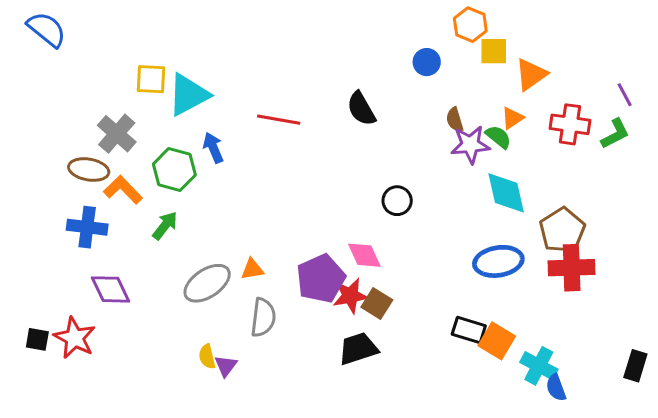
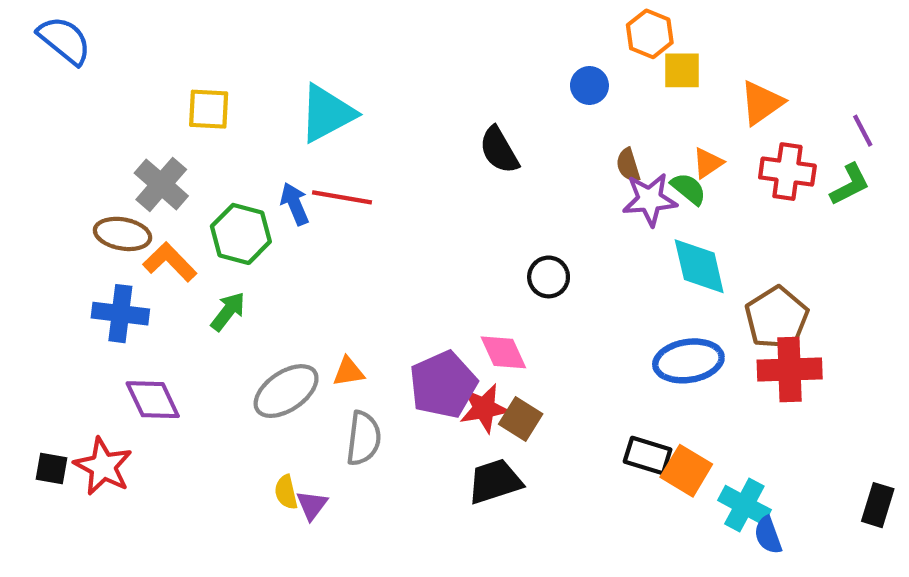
orange triangle: (531, 74) -> (762, 103), moved
cyan triangle: (188, 95) -> (327, 113), moved
red line: (279, 120) -> (342, 197), moved

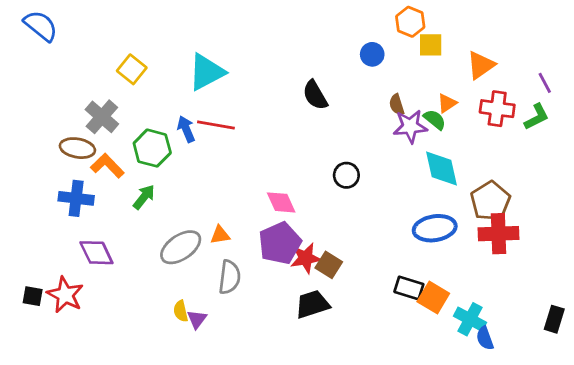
yellow square: (209, 109) -> (132, 69), turned 36
pink diamond: (503, 352) -> (281, 202), moved

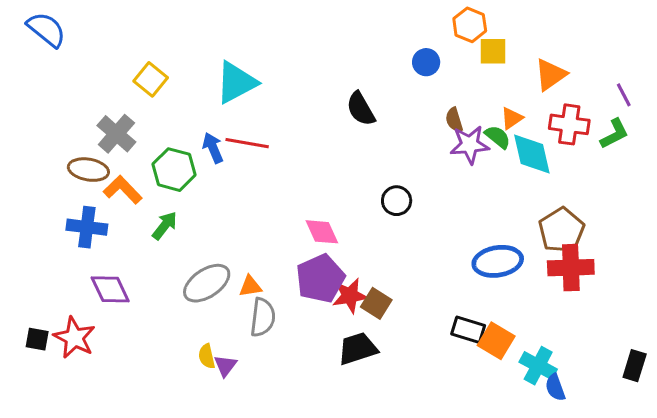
cyan diamond: (441, 168) -> (532, 154), moved
orange triangle: (220, 235) -> (250, 286), moved

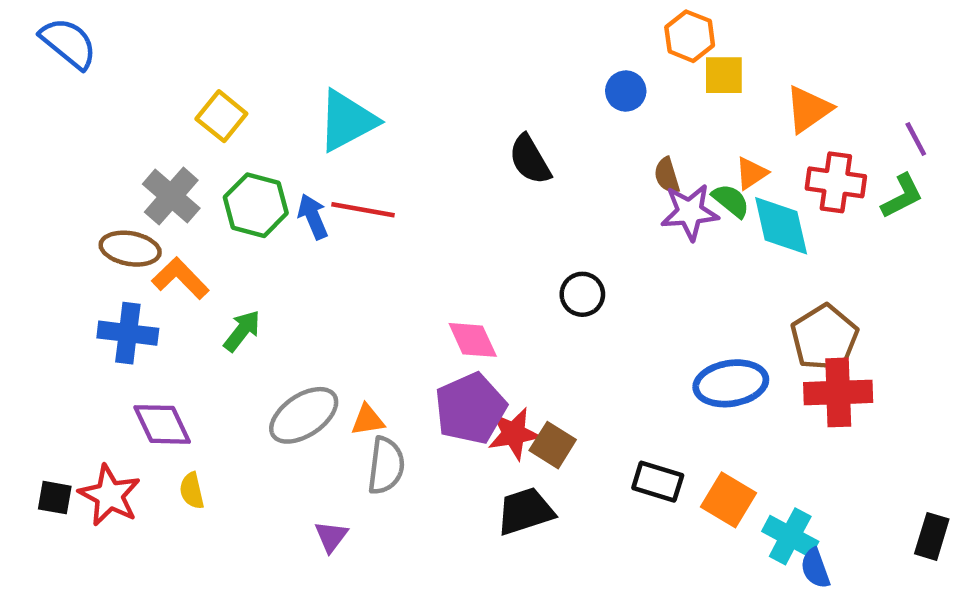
green hexagon: (174, 170) -> (256, 205), moved
black rectangle: (468, 330) -> (658, 482), moved
yellow semicircle: (207, 356) -> (192, 491), moved

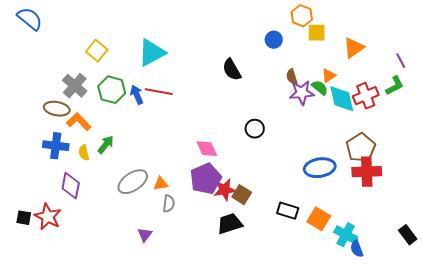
red cross: (836, 182) -> (366, 96), moved, turned -30
purple diamond: (162, 424) -> (71, 186), turned 36
gray semicircle: (386, 466) -> (169, 204), size x0.7
yellow semicircle: (192, 491) -> (84, 153), moved
black rectangle: (932, 536) -> (408, 235), turned -54

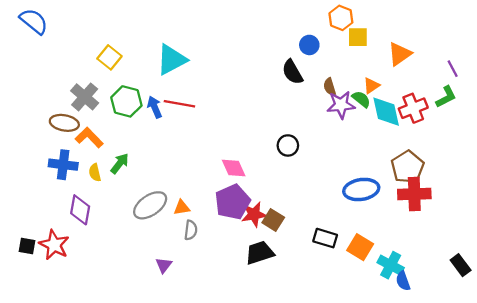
black semicircle: (232, 70) -> (292, 72), moved

